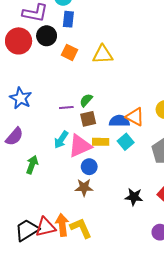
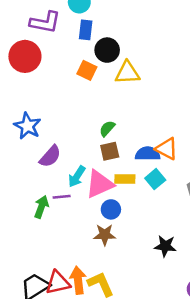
black circle: (47, 36) -> (107, 50), moved
purple line: (66, 107) -> (62, 197), moved
purple semicircle: (14, 137) -> (50, 156), moved

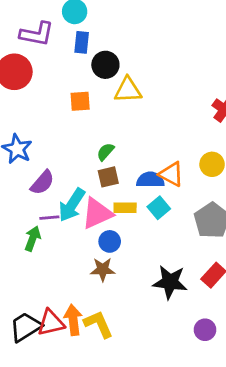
orange square: (87, 70) -> (80, 101), moved, turned -30
cyan arrow: (77, 177) -> (72, 205), size x1.4
purple line: (62, 197) -> (49, 218), moved
black star: (165, 246) -> (170, 282), size x1.4

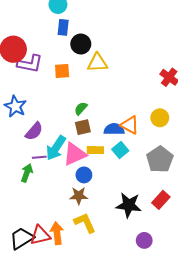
purple L-shape: (37, 34) -> (30, 64), moved
yellow L-shape: (98, 324) -> (85, 223), moved
purple circle: (205, 330) -> (144, 240), moved

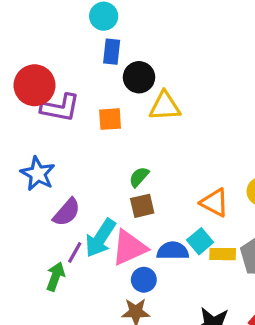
blue semicircle: (114, 129) -> (173, 251), moved
yellow rectangle: (95, 150) -> (223, 254), moved
purple line: (39, 157) -> (75, 252), turned -56

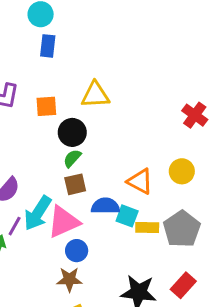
black circle: (139, 77) -> (72, 132), moved
cyan square: (200, 241) -> (127, 216), turned -30
blue semicircle: (173, 251) -> (105, 206), moved

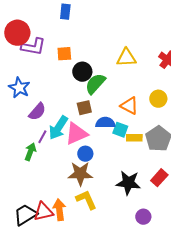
yellow triangle: (95, 95) -> (126, 58), moved
green semicircle: (72, 158) -> (95, 84), moved, size x1.6
brown star: (69, 279) -> (80, 174), size x1.4

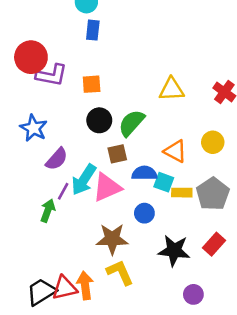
black circle: (82, 72) -> (99, 120), moved
blue circle: (85, 154) -> (144, 213), moved

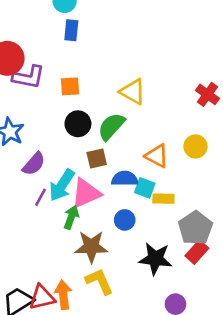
yellow triangle: (171, 89) -> (133, 92), moved, turned 32
gray pentagon: (213, 194) -> (196, 228), moved
green arrow: (48, 211) -> (71, 217), moved

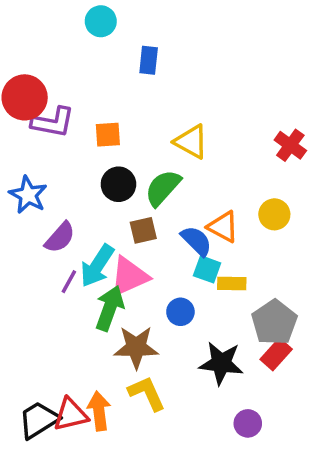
blue rectangle: (71, 30) -> (149, 60), moved
blue semicircle: (125, 179) -> (196, 241), moved, turned 45
green arrow: (71, 217) -> (110, 308), size x1.4

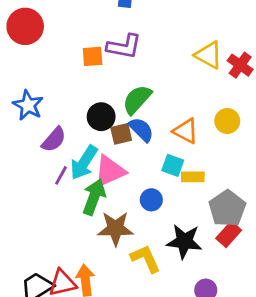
purple L-shape: (53, 122) -> (124, 46), moved
yellow triangle: (191, 142) -> (209, 55), moved
black circle: (118, 184) -> (101, 117), moved
blue semicircle: (196, 241) -> (141, 130), moved
yellow L-shape: (147, 393) -> (146, 259), moved

